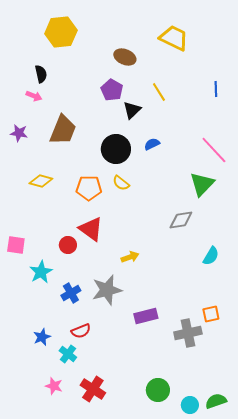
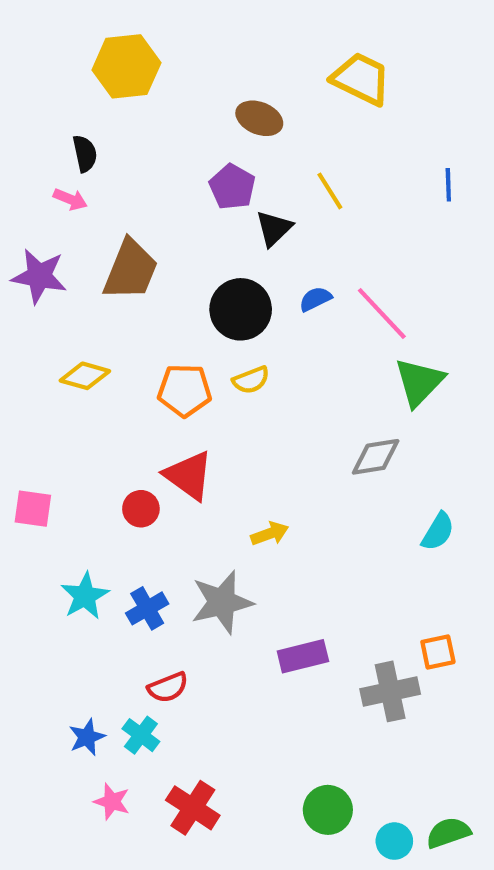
purple star: (19, 133) -> (39, 276), size x1.5
pink line: (214, 150) -> (382, 314), moved
yellow semicircle: (121, 183) -> (251, 380), turned -60
cyan star: (41, 272) -> (85, 596), moved
blue star: (42, 337) -> (87, 737), moved

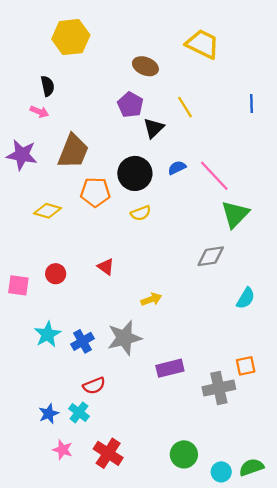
orange pentagon: (185, 390) -> (95, 192), moved
red triangle: (189, 475) -> (106, 267), size x0.6
red circle: (141, 509) -> (56, 274), moved

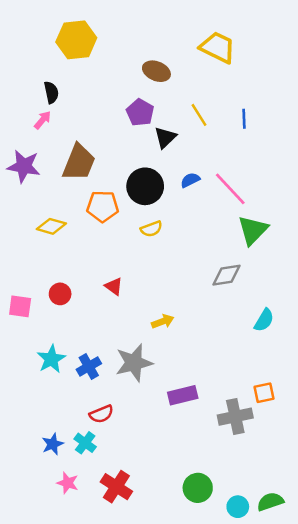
blue line: (252, 104) -> (244, 119), moved
pink arrow: (39, 112) -> (43, 120), turned -72

